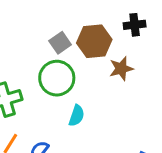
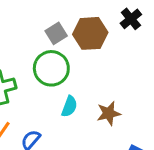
black cross: (135, 25) -> (131, 19), turned -35
brown star: (121, 69) -> (109, 113), moved

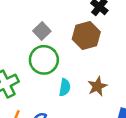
brown hexagon: (90, 33) -> (86, 35), moved

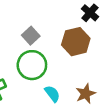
cyan semicircle: (65, 87) -> (52, 94), turned -48

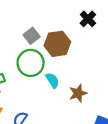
brown hexagon: (76, 42) -> (57, 44), moved
cyan semicircle: (52, 94) -> (52, 80), moved

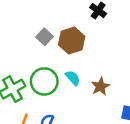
green circle: (31, 63) -> (44, 81), moved

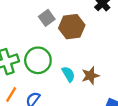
cyan semicircle: (73, 78) -> (68, 74), moved

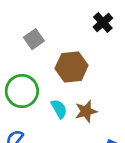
brown hexagon: (72, 27) -> (72, 67), moved

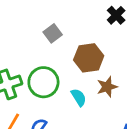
brown star: (86, 111) -> (107, 87), moved

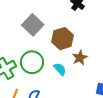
gray square: (53, 33) -> (33, 25), size x1.5

